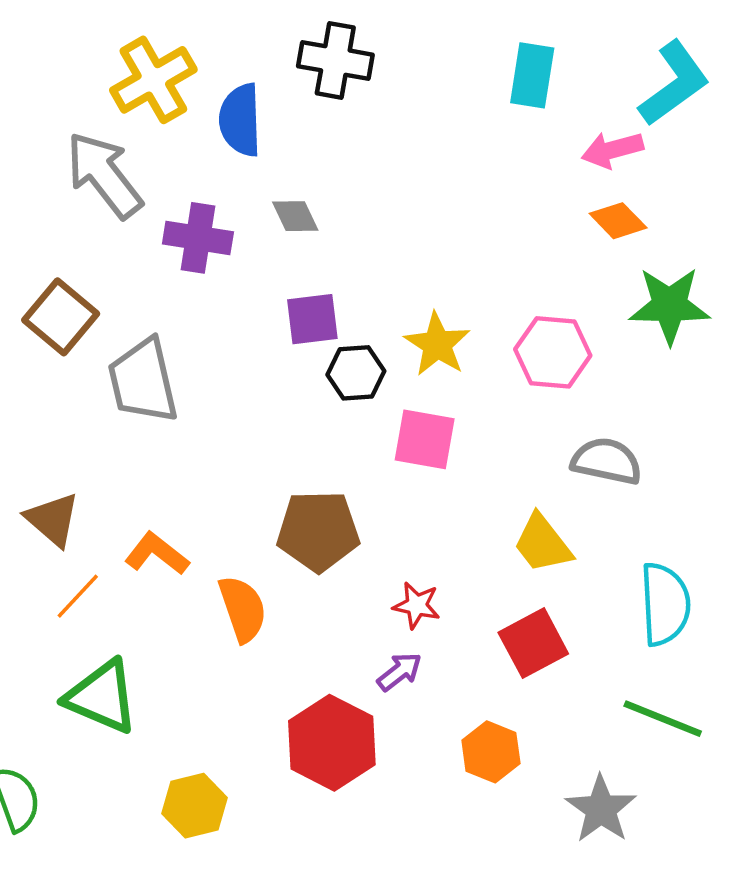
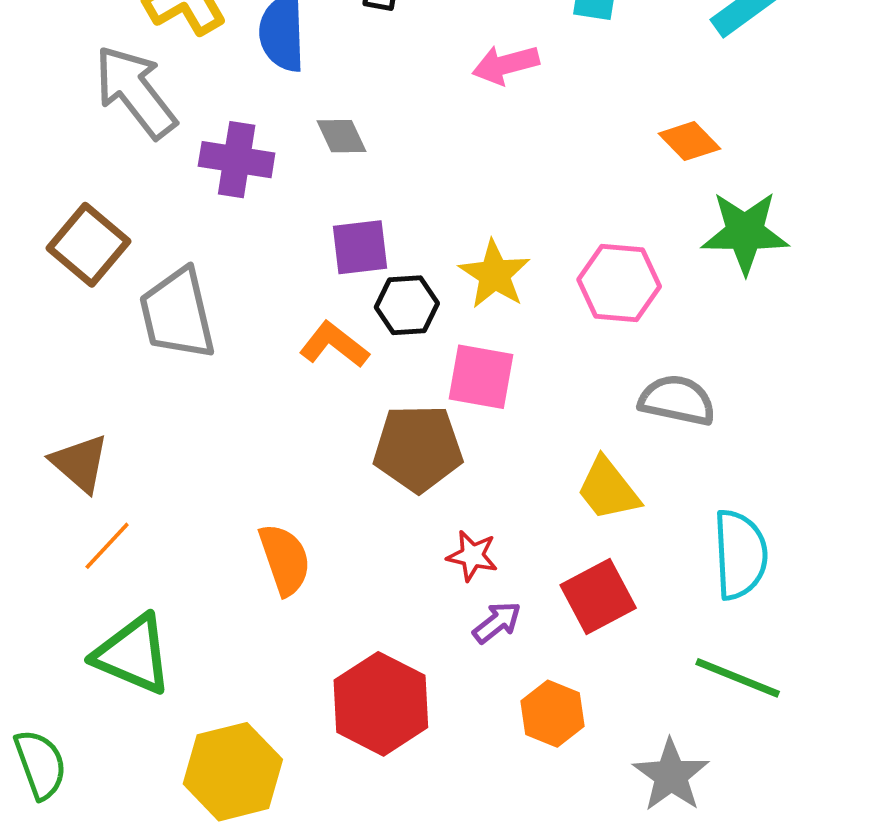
pink arrow: (612, 150) -> (506, 65), moved
brown pentagon: (318, 531) -> (418, 448), moved
orange L-shape: (157, 554) -> (334, 345), moved
purple arrow: (399, 672) -> (497, 622), moved
yellow hexagon: (195, 806) -> (233, 772), size x1.4

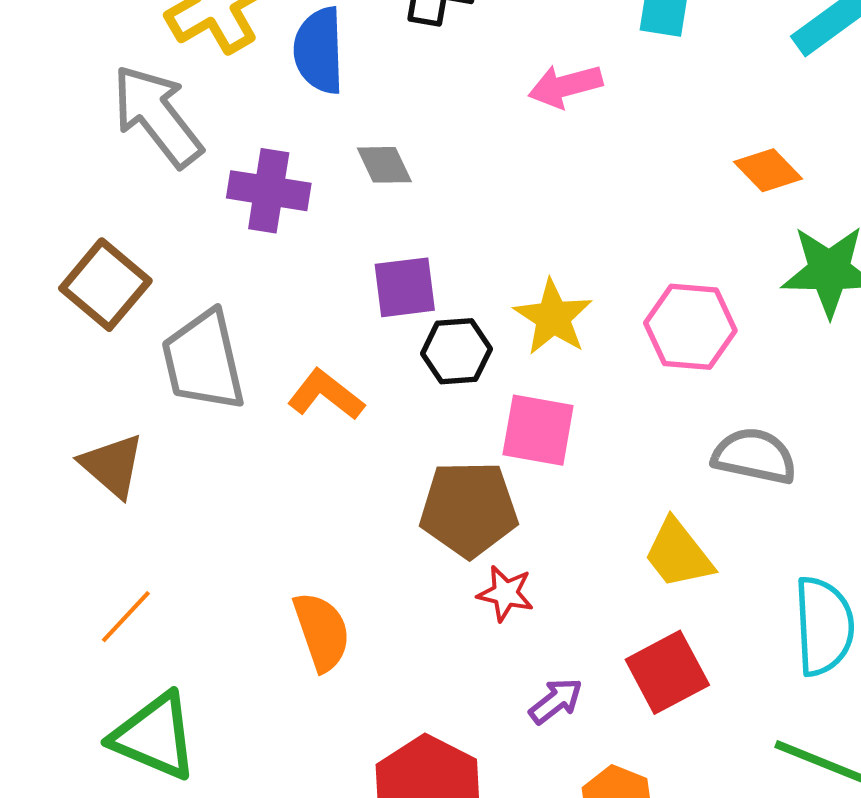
orange L-shape: (334, 345) -> (326, 395), moved
brown triangle: (80, 463) -> (112, 466), moved
red star: (472, 556) -> (505, 593), moved

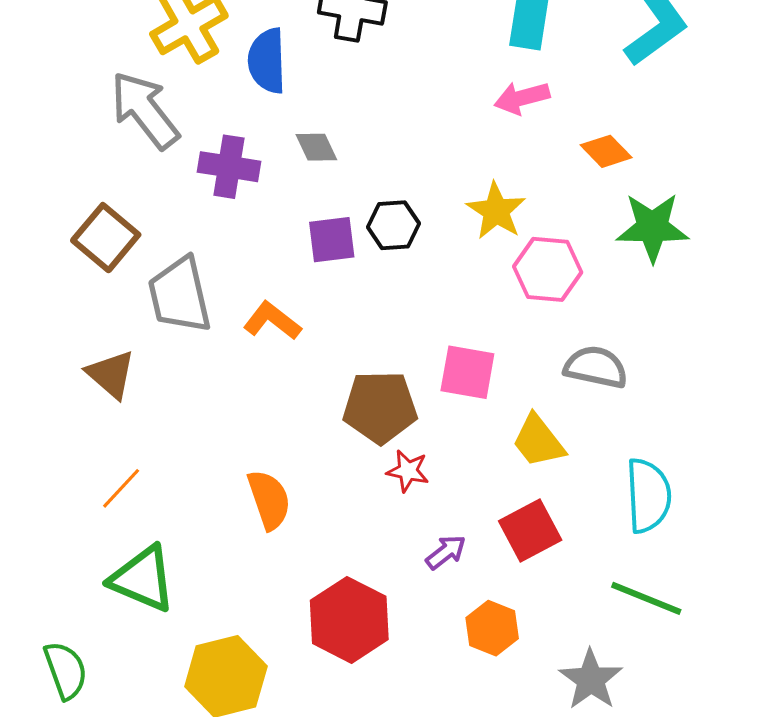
pink arrow: (565, 86) -> (522, 98), moved
yellow star: (553, 317) -> (496, 211), moved
black hexagon: (456, 351) -> (393, 225), moved
pink square: (538, 430) -> (467, 372), moved

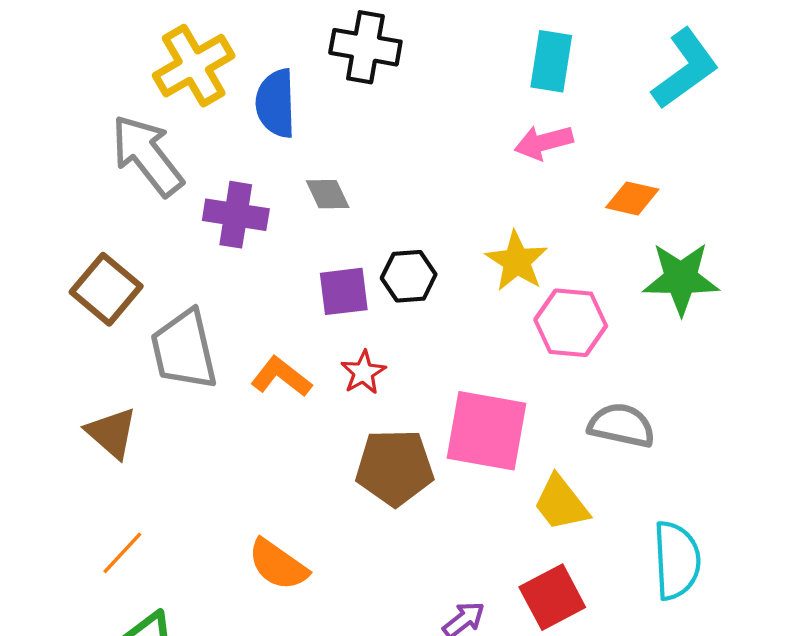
orange diamond: (606, 151) -> (632, 198), turned -33
pink square: (467, 372) -> (486, 431), size x1.4
red star: (408, 471) -> (363, 372), moved, turned 30
orange semicircle: (269, 500) -> (278, 565), turned 144

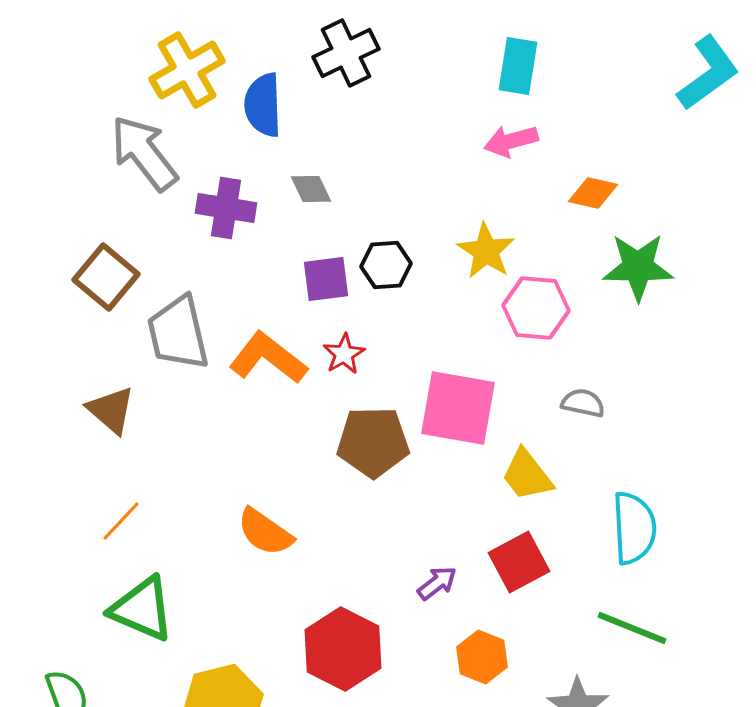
black cross: (365, 47) -> (346, 53), turned -36
cyan L-shape: (685, 69) -> (708, 73), moved
orange L-shape: (281, 377) -> (268, 358), size x1.4
gray semicircle: (621, 425) -> (583, 403), size x0.7

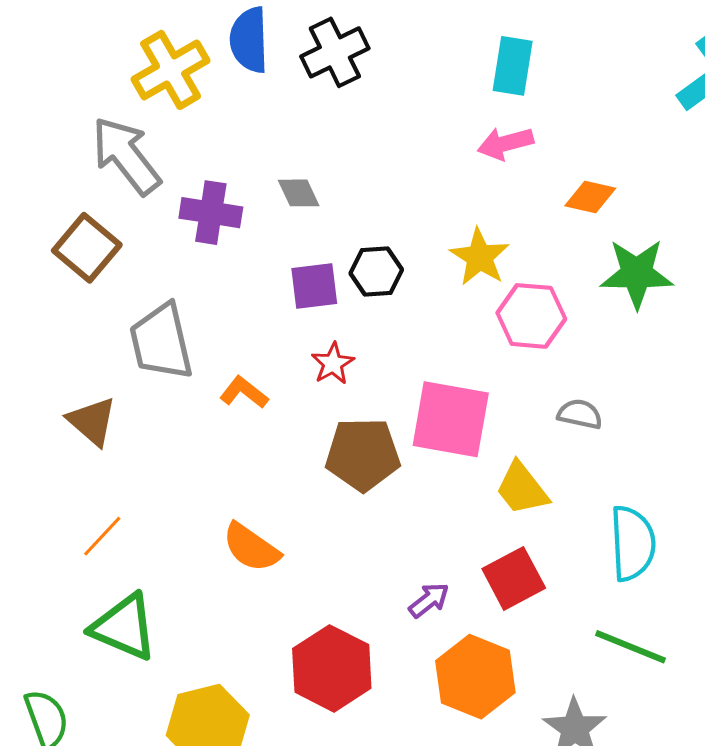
blue semicircle: (263, 105) -> (249, 40), moved
brown square: (106, 277) -> (87, 248), moved
orange L-shape: (268, 358) -> (244, 392), moved, size x0.6
orange hexagon: (482, 657) -> (475, 677), size x1.5

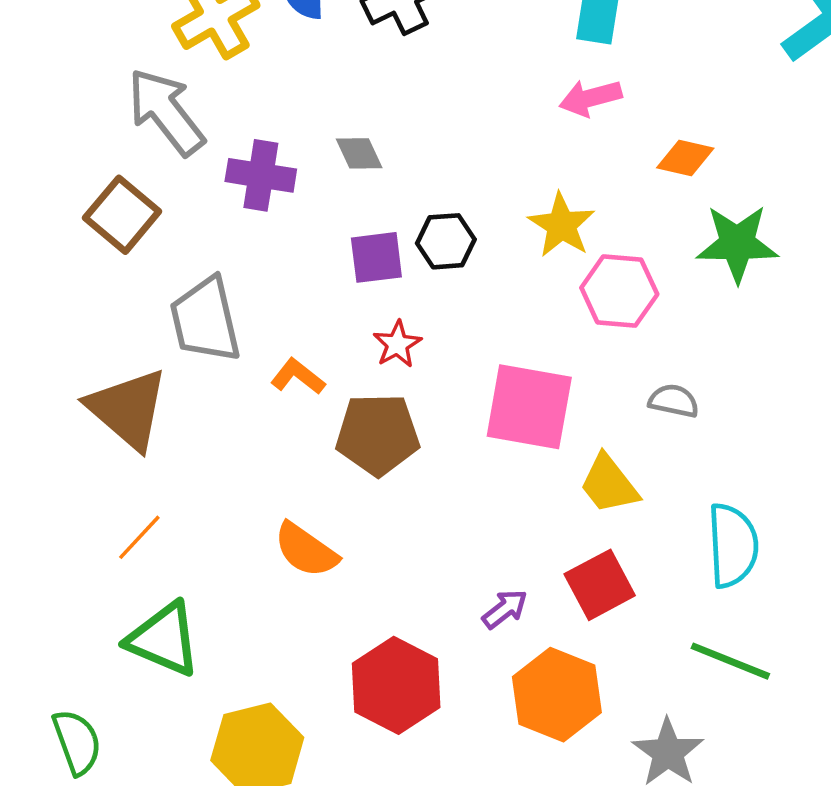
brown triangle: (92, 421) -> (128, 409), size x1.5
brown pentagon: (363, 454) -> (378, 434), moved

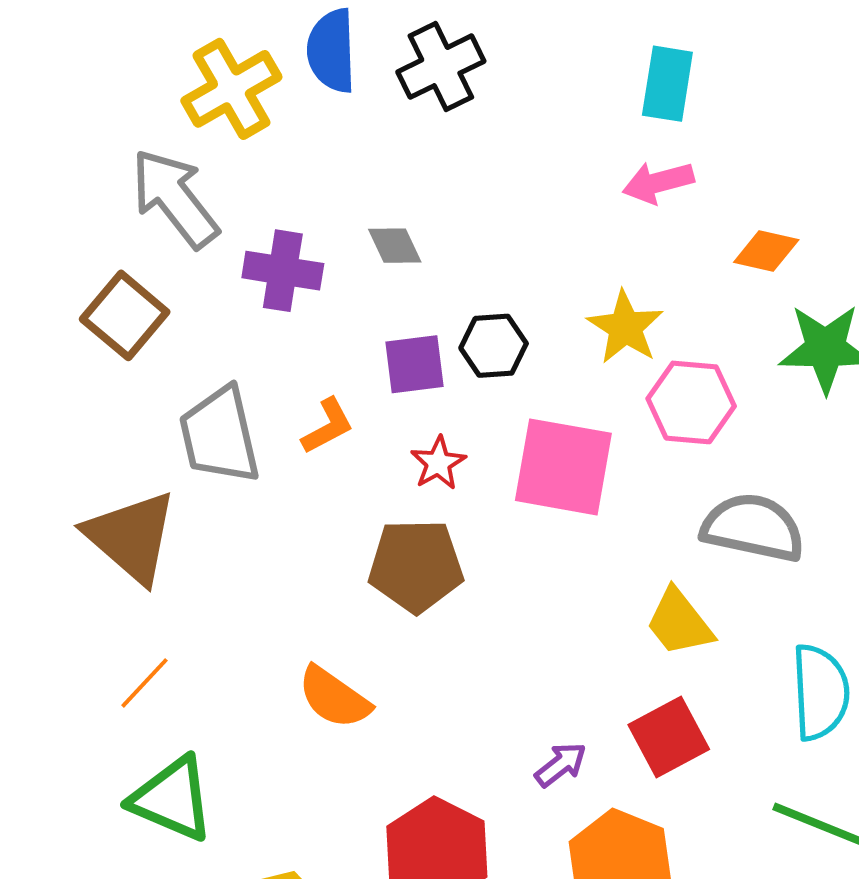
orange L-shape: (298, 377) -> (328, 426), moved, turned 114
gray semicircle: (674, 401) -> (753, 528), size x1.8
pink square: (529, 407) -> (563, 467), moved

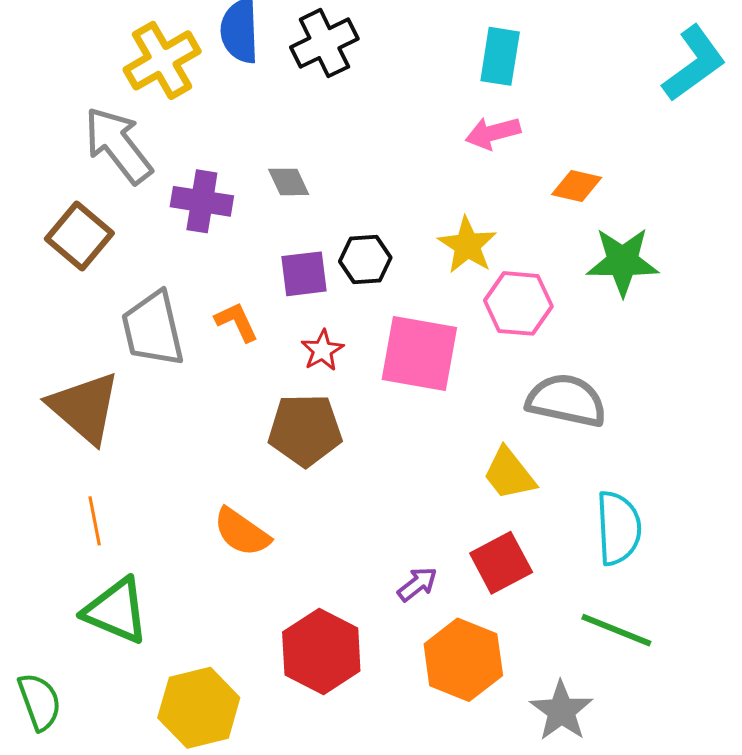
orange L-shape: (328, 426) -> (237, 322), turned -87
orange line: (144, 683) -> (95, 521), turned -54

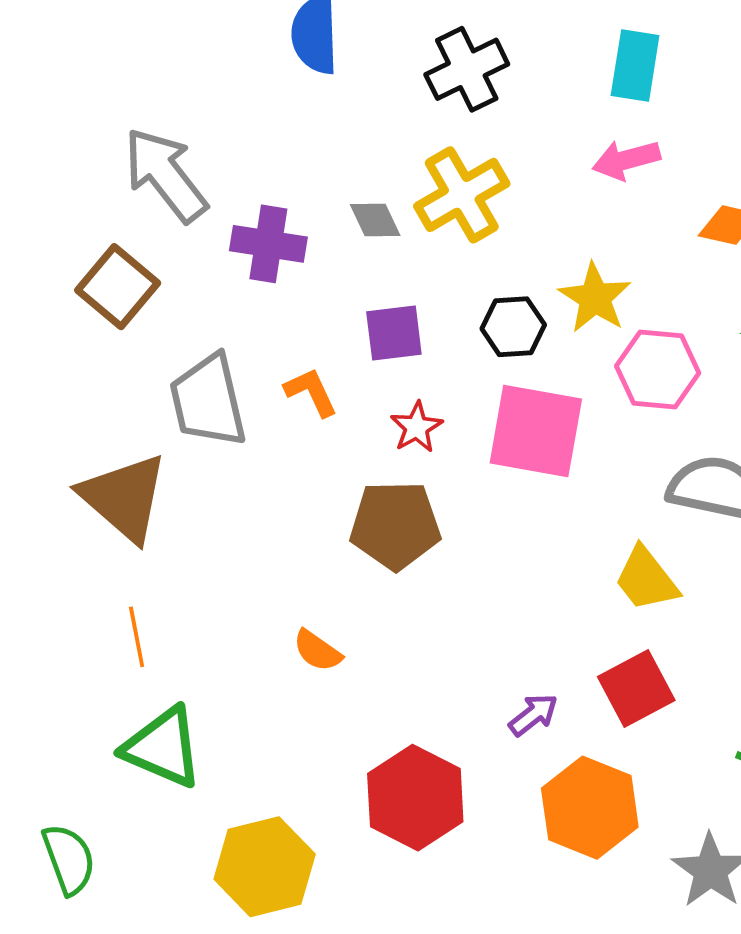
black cross: (324, 43) -> (467, 69), moved
yellow cross: (162, 60) -> (462, 195), moved
black hexagon: (365, 260) -> (513, 327), moved
orange semicircle: (242, 532) -> (317, 651), size x0.7

